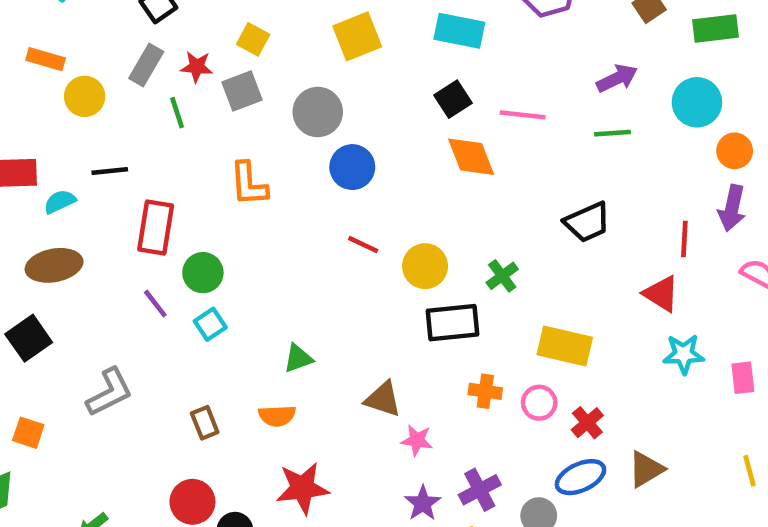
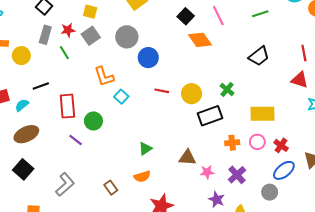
pink line: (523, 115) -> (218, 16), turned 72
cyan square: (210, 324) -> (121, 97), moved
purple cross: (480, 490) -> (237, 175), moved

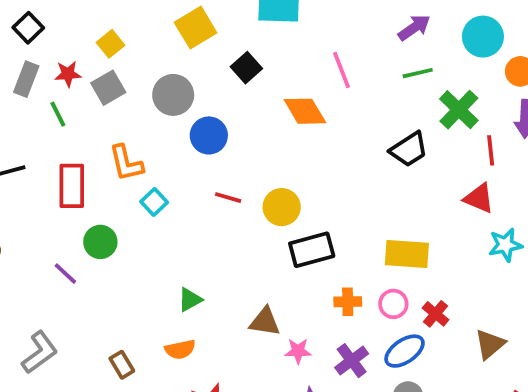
yellow square: (90, 12) -> (111, 44), turned 32
black square: (186, 16) -> (246, 68), moved
green cross: (227, 89) -> (459, 110), moved, size x1.5
red rectangle: (67, 106) -> (72, 186), moved
blue ellipse: (284, 170) -> (405, 351), moved

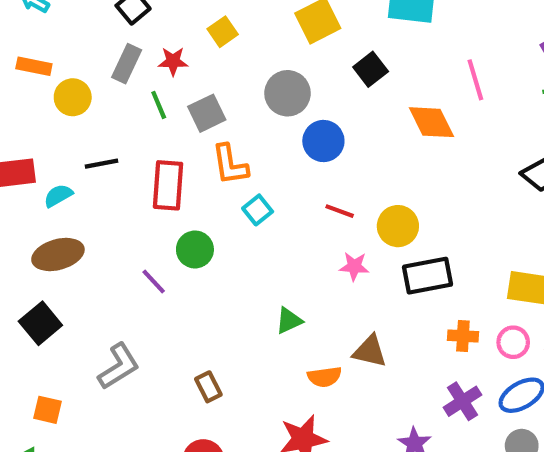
gray square: (108, 88) -> (207, 113), moved
orange semicircle: (180, 349) -> (325, 377), moved
pink star: (298, 351) -> (354, 266), moved

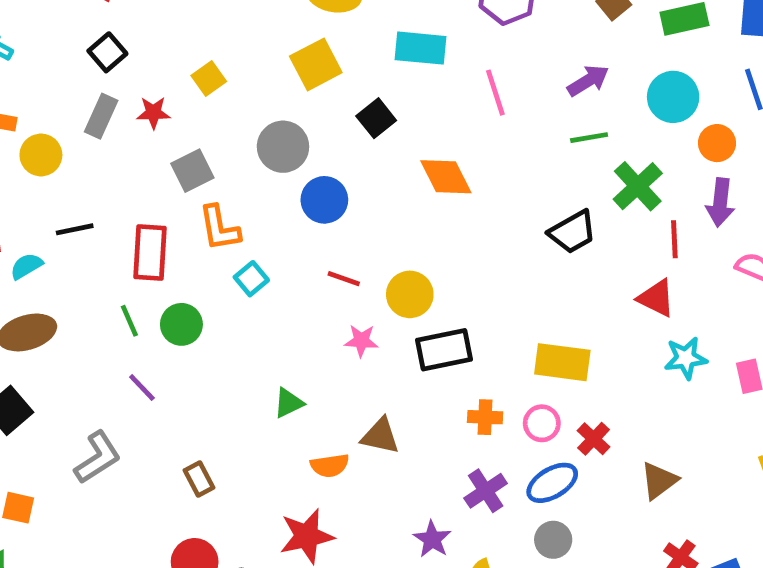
pink line: (475, 80) -> (495, 93), moved
green line: (159, 105) -> (129, 321), moved
purple line: (154, 281) -> (142, 387), moved

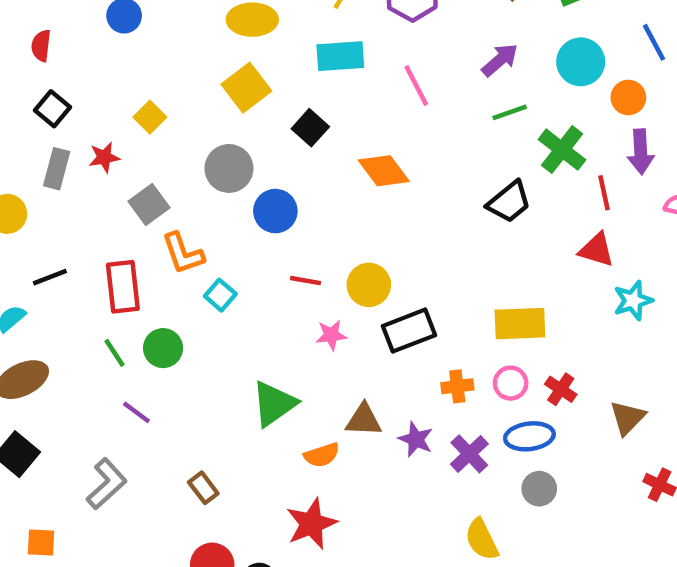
green triangle: (289, 403) -> (274, 404), size x1.6
blue ellipse: (552, 483) -> (529, 436), turned 33
purple star: (432, 539) -> (416, 439), moved

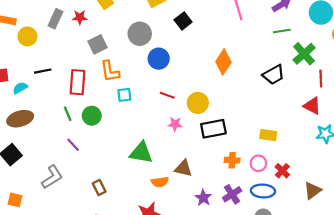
orange diamond: (384, 171) -> (223, 62), moved, turned 60
cyan square: (220, 295) -> (124, 95), turned 32
yellow rectangle: (520, 324) -> (268, 135), size x0.7
green triangle: (274, 404) -> (141, 153), turned 35
purple star: (416, 439) -> (203, 198), moved

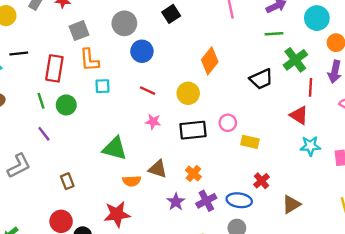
yellow circle: (198, 103) -> (188, 93), moved
orange cross: (232, 160) -> (193, 173), moved, turned 32
pink circle: (258, 163) -> (228, 123), moved

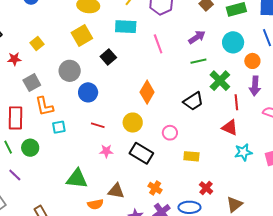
pink circle: (228, 123) -> (170, 133), moved
black rectangle: (193, 130) -> (141, 153), turned 45
orange cross: (193, 173) -> (155, 188), moved

